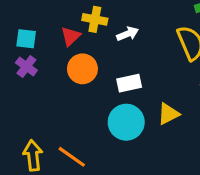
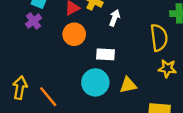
white arrow: (128, 34) -> (115, 18), turned -63

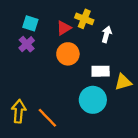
yellow triangle: (128, 85) -> (123, 82), moved

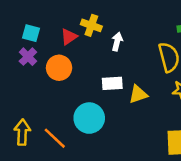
orange circle: (68, 54) -> (59, 68), moved
cyan circle: (93, 100) -> (89, 118), moved

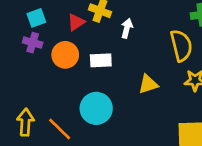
cyan square: (31, 33) -> (36, 18), turned -36
purple cross: (28, 57) -> (33, 43), turned -30
white rectangle: (112, 83) -> (101, 60), moved

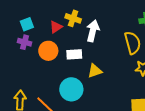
white arrow: (127, 28) -> (93, 31), size x1.5
yellow triangle: (148, 84) -> (95, 71), moved

